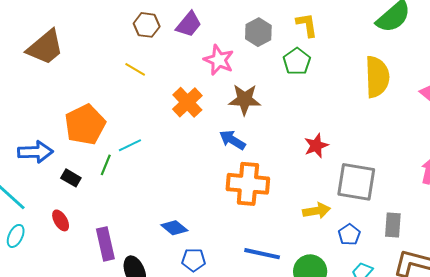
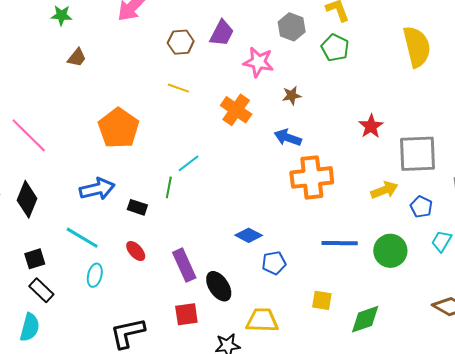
brown trapezoid: (45, 47) -> (77, 58), moved, size x0.5
brown star: (245, 100) -> (292, 96), size x0.6
orange pentagon: (85, 125) -> (119, 128), moved

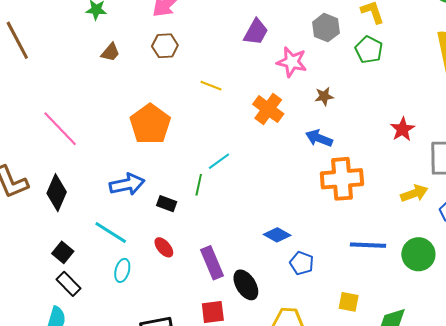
brown hexagon: (181, 42) -> (165, 46), moved
black square: (35, 259) -> (63, 252), turned -35
blue pentagon: (274, 263) -> (302, 263), turned 30

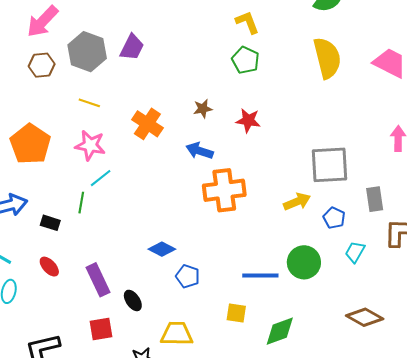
gray hexagon: (326, 28) -> (87, 52), moved, size x1.4
pink star: (292, 62) -> (90, 145), moved
red star: (403, 129) -> (248, 120), moved, turned -30
blue line: (368, 245) -> (260, 276), moved
black ellipse: (246, 285) -> (133, 300), size x0.7

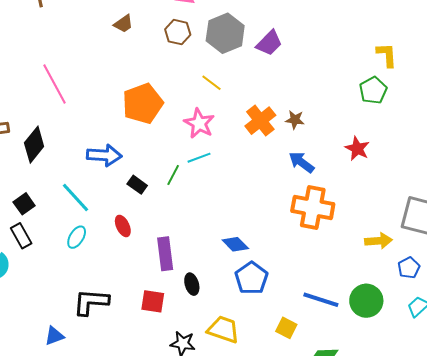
brown star: (203, 109) -> (295, 120), moved
blue pentagon: (188, 276) -> (251, 278), size x1.4

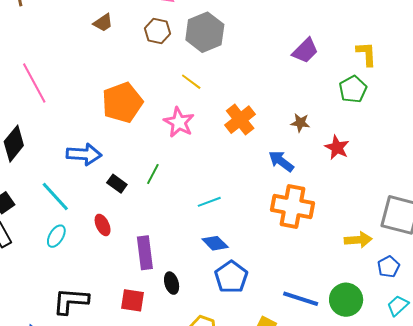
purple trapezoid: (269, 43) -> (305, 51), moved
brown star: (295, 120) -> (300, 123), moved
cyan line: (199, 158) -> (209, 202), moved

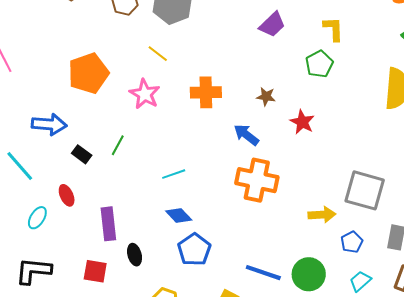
orange cross: (240, 120) -> (206, 92), turned 36
cyan ellipse: (56, 236) -> (37, 218), moved

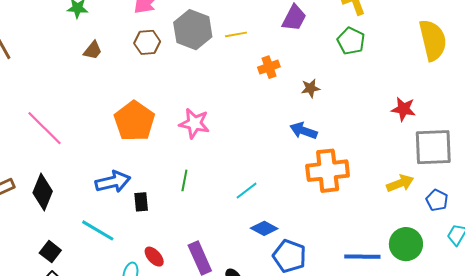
yellow line: (158, 54) -> (236, 34), moved, turned -30
orange cross: (206, 92) -> (269, 67), moved, size x0.7
red star: (302, 122) -> (403, 109), moved
black rectangle: (82, 154) -> (141, 202), moved, turned 66
red ellipse: (67, 195) -> (154, 257), moved

